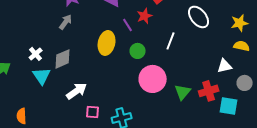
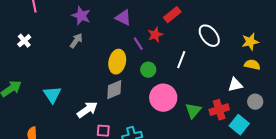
white cross: (36, 54) -> (24, 41), moved
gray diamond: (63, 59) -> (114, 90), moved
cyan square: (229, 106) -> (239, 125), turned 30

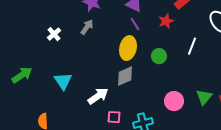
white cross: (24, 41) -> (54, 34), moved
purple line: (138, 44) -> (135, 24), moved
pink circle: (163, 98) -> (174, 101), moved, size x0.7

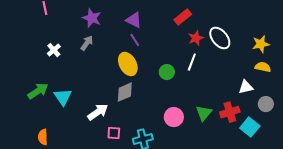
red star: (166, 21) -> (196, 38), moved
yellow ellipse: (128, 48) -> (128, 64), turned -40
green circle: (159, 56) -> (167, 72), moved
green arrow: (22, 75) -> (38, 91), moved

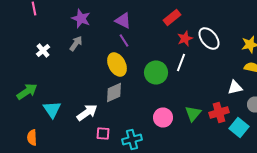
green circle: (167, 72) -> (156, 72), size x1.5
cyan triangle: (63, 97) -> (52, 110), moved

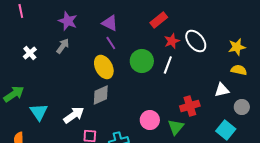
green circle: (156, 72) -> (142, 61), moved
red cross: (219, 112) -> (190, 106), moved
green triangle: (193, 114) -> (176, 127), moved

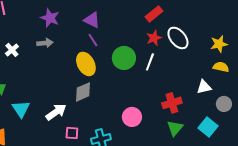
red rectangle: (159, 20) -> (154, 14), moved
gray arrow: (63, 46) -> (45, 43), turned 49
green triangle: (176, 127) -> (175, 128), moved

